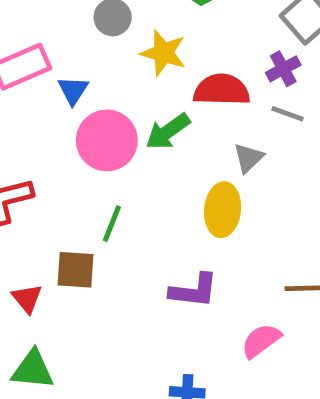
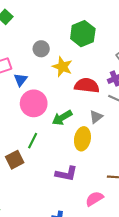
green arrow: (168, 131) -> (62, 118), moved
brown square: (76, 270) -> (15, 160), turned -36

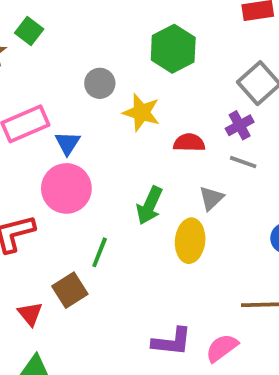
red semicircle: (87, 85) -> (189, 143), size x0.7
pink circle: (34, 103) -> (66, 188), moved
green arrow: (62, 118) -> (149, 206), turned -30
purple L-shape: (66, 174) -> (172, 342), moved

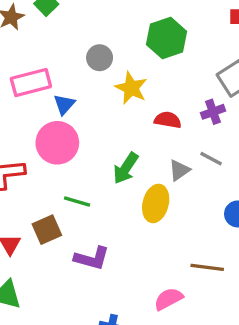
gray line: (243, 162) -> (211, 159), moved
green line: (100, 252) -> (77, 201), turned 76
purple L-shape: (172, 342) -> (92, 258), moved

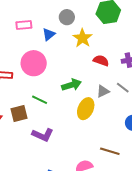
pink rectangle: (31, 82) -> (24, 25), size x0.7
blue triangle: (64, 104) -> (49, 34), moved
green arrow: (126, 168) -> (71, 85), turned -150

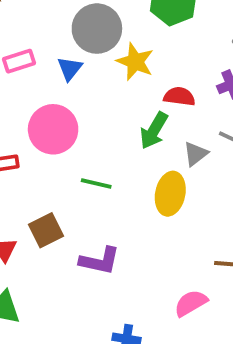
gray circle: (67, 17) -> (97, 29), size x1.6
green arrow: (71, 85) -> (154, 131), moved, turned 150
green line: (40, 100) -> (96, 183), moved

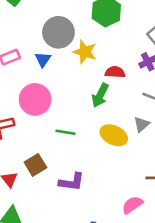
gray triangle: (196, 154) -> (141, 124), moved
yellow ellipse: (170, 194) -> (114, 135), turned -72

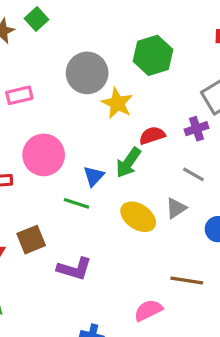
blue triangle: (43, 59) -> (94, 176), moved
red semicircle: (115, 72) -> (152, 135), turned -30

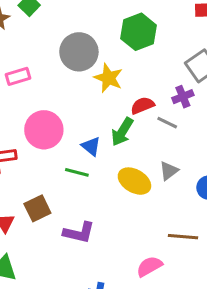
gray line: (193, 174) -> (167, 123), moved
blue triangle: (94, 176) -> (91, 146), turned -30

